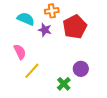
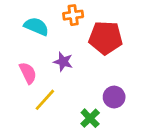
red pentagon: (75, 27) -> (106, 38), turned 30
purple star: (45, 30) -> (63, 62), moved

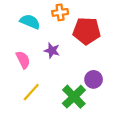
yellow line: (45, 100) -> (31, 92), moved
green cross: (90, 118) -> (74, 97), size x1.5

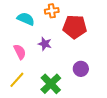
yellow line: (31, 92) -> (17, 80), moved
green cross: (74, 97) -> (51, 84), moved

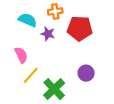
purple star: (45, 44) -> (48, 34), moved
yellow line: (17, 80) -> (31, 75), moved

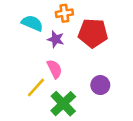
pink semicircle: (21, 55) -> (54, 69), moved

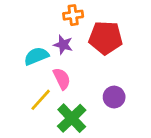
cyan semicircle: (32, 23) -> (36, 56), moved, turned -45

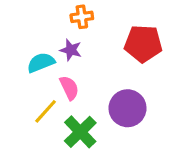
red pentagon: (106, 38) -> (143, 44), moved
purple circle: (114, 97) -> (128, 108), size x1.5

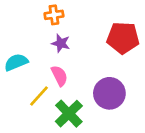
orange cross: (82, 17) -> (54, 15), moved
cyan semicircle: (41, 63) -> (16, 62), moved

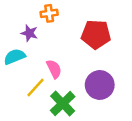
red pentagon: (123, 38) -> (96, 34), moved
purple star: (61, 43) -> (29, 33), moved

